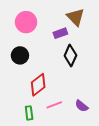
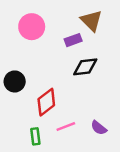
black circle: (20, 55) -> (15, 81), moved
black diamond: (70, 55) -> (85, 67), turned 60

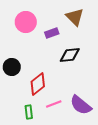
purple rectangle: (73, 40) -> (52, 33), moved
purple semicircle: (99, 128) -> (81, 105), size x1.6

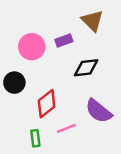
pink circle: (26, 22) -> (32, 47), moved
purple semicircle: (81, 105) -> (99, 111), moved

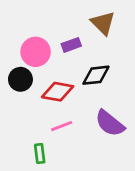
black circle: (14, 83) -> (20, 79), moved
red diamond: (47, 104) -> (58, 92), moved, turned 48
pink line: (66, 128) -> (62, 126), moved

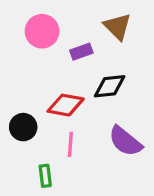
pink circle: (36, 52) -> (42, 31), moved
black circle: (20, 79) -> (23, 127), moved
pink line: (62, 126) -> (70, 144), turned -65

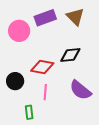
pink circle: (42, 31) -> (19, 31), moved
purple rectangle: (81, 52) -> (45, 18), moved, size x1.5

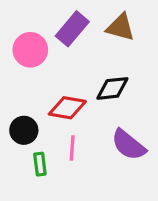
brown triangle: (75, 17) -> (120, 27), turned -30
purple rectangle: (45, 18) -> (72, 29), turned -30
green rectangle: (29, 112) -> (40, 164), moved

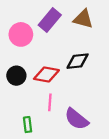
black circle: (24, 130) -> (16, 76), moved
purple semicircle: (129, 145) -> (76, 119), moved
green rectangle: (40, 164) -> (28, 125), moved

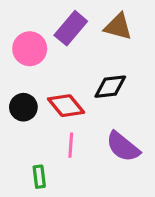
red diamond: (46, 75) -> (66, 106), turned 40
purple semicircle: (76, 119) -> (123, 147), moved

